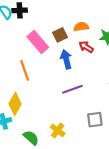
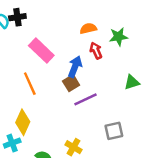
brown square: (60, 35) -> (71, 83), moved
red arrow: (86, 47) -> (96, 51), turned 40
blue arrow: (66, 59) -> (75, 67), turned 42

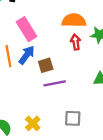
orange semicircle: (88, 28) -> (74, 20), size x1.5
blue arrow: (75, 67) -> (27, 55), moved

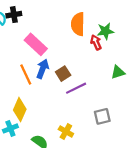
orange semicircle: (74, 20) -> (78, 24), turned -75
red arrow: (76, 42) -> (96, 42), moved

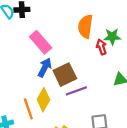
brown square: (63, 74) -> (65, 75), size x1.5
orange line: (26, 75) -> (28, 109), moved
yellow diamond: (20, 110) -> (43, 100), moved

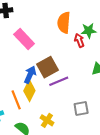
blue arrow: (45, 67) -> (30, 75), moved

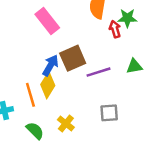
purple line: (59, 81) -> (98, 72), moved

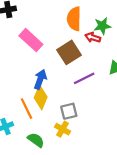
red arrow: (115, 29) -> (93, 37), turned -48
brown square: (73, 58) -> (69, 52), moved
gray square: (109, 113) -> (69, 111), moved

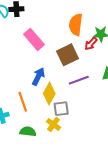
red arrow: (93, 37) -> (91, 44), turned -72
yellow diamond: (41, 97) -> (49, 94), moved
green semicircle: (36, 140) -> (28, 132), turned -35

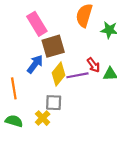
red arrow: (91, 44) -> (93, 65), moved, turned -88
brown square: (68, 55) -> (53, 46), moved
yellow diamond: (49, 94) -> (58, 74), moved

